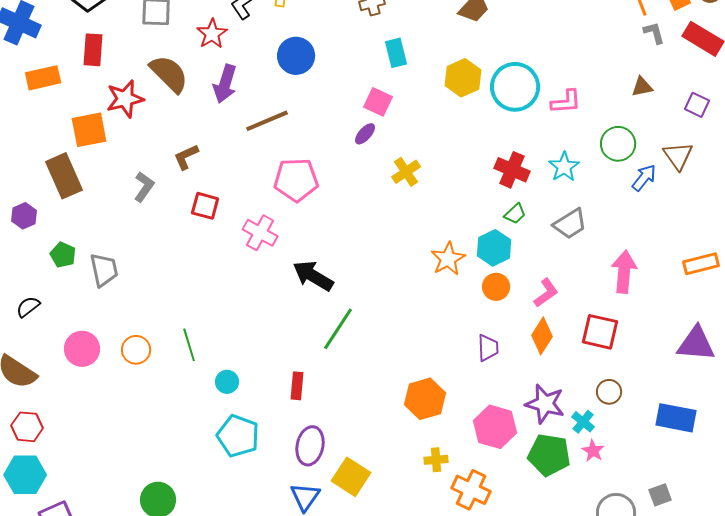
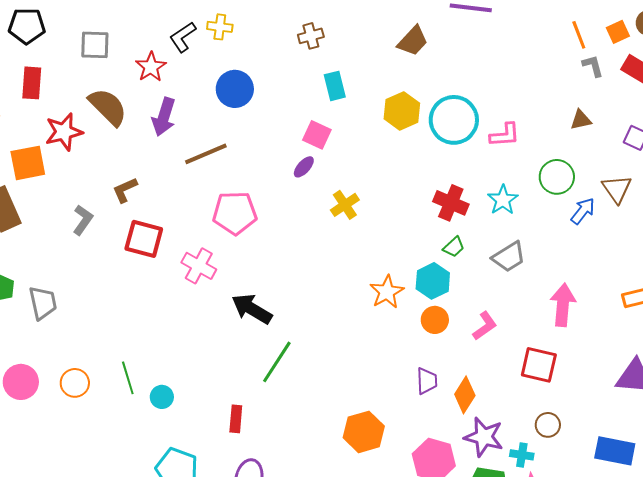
red square: (205, 206) -> (144, 239), size x1.4
orange diamond: (542, 336) -> (465, 395), moved
cyan circle: (227, 382) -> (162, 397), moved
cyan cross: (583, 422) -> (522, 455), turned -30

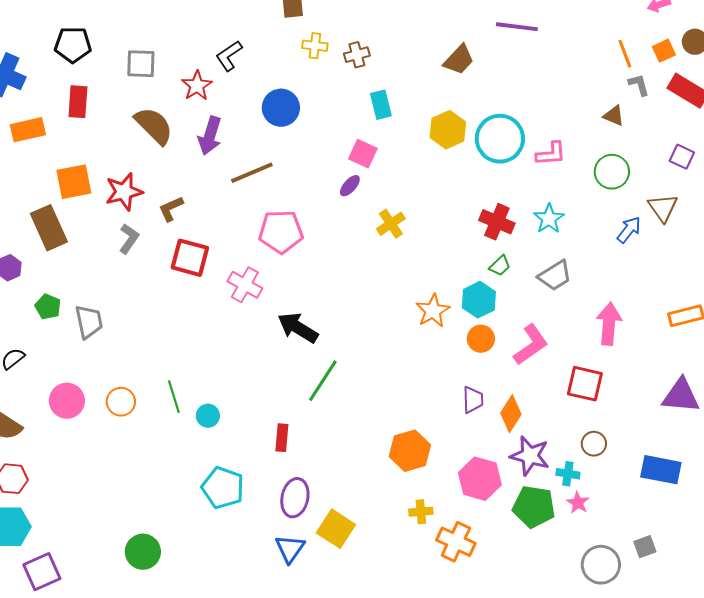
yellow cross: (220, 27) -> (315, 46), moved
brown triangle: (581, 120) -> (614, 116), moved, turned 35
red star: (64, 132) -> (124, 192), moved
green circle: (557, 177) -> (612, 172), moved
pink L-shape: (485, 326) -> (531, 345), size x1.4

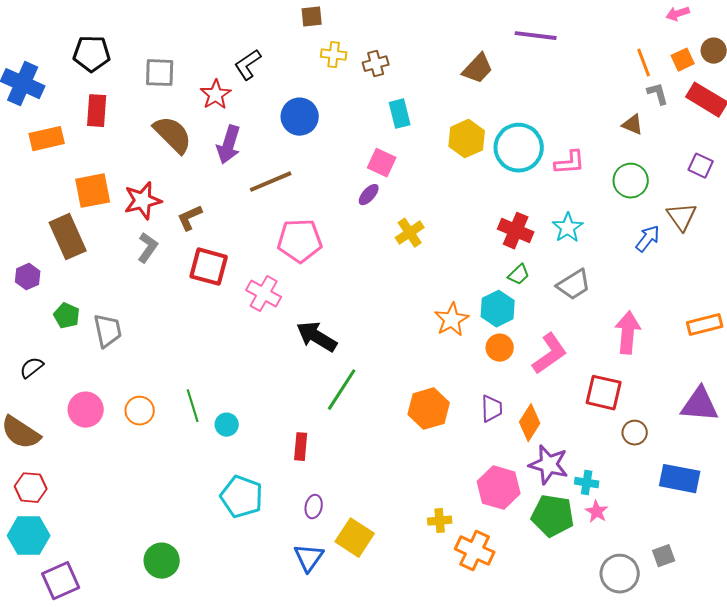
brown circle: (594, 444) -> (635, 433), moved
orange hexagon: (410, 451) -> (429, 409), moved
purple ellipse: (295, 498) -> (314, 507), size x0.6

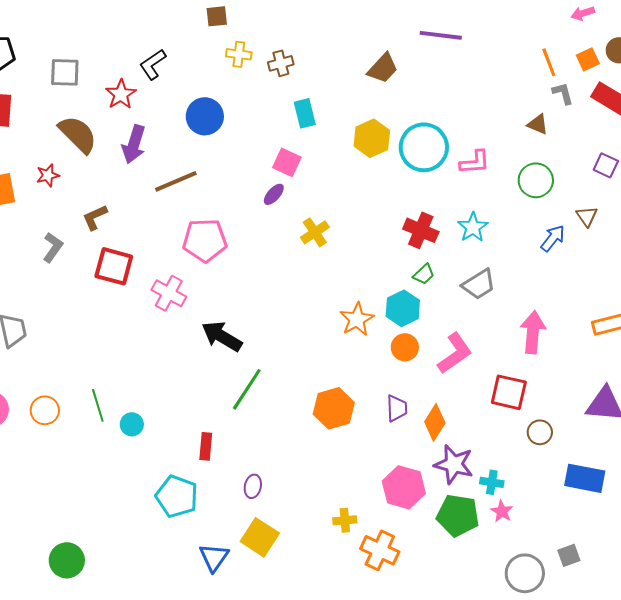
red star: (143, 201) -> (48, 175), moved, size x0.6
brown triangle: (682, 217) -> (587, 216), size x0.7
cyan pentagon: (242, 497) -> (177, 496), moved
purple ellipse: (314, 507) -> (253, 486), moved

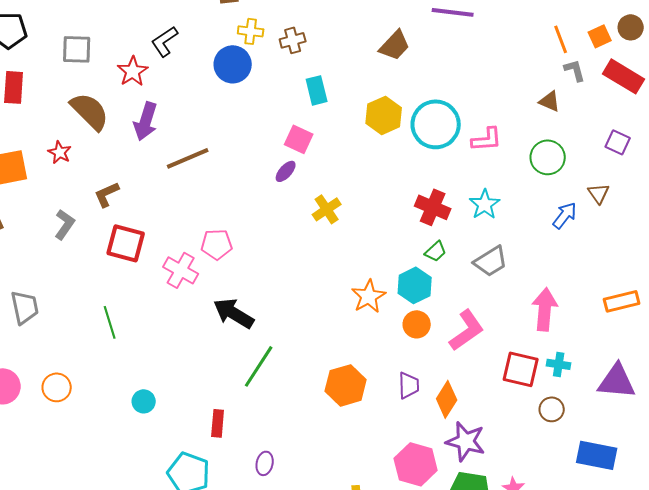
blue circle: (205, 116) -> (233, 64), moved
red star: (48, 175) -> (60, 152), turned -30
pink pentagon: (205, 240) -> (217, 244), moved, size x0.7
green line: (98, 405) -> (110, 322), moved
cyan cross: (492, 482) -> (559, 364), moved

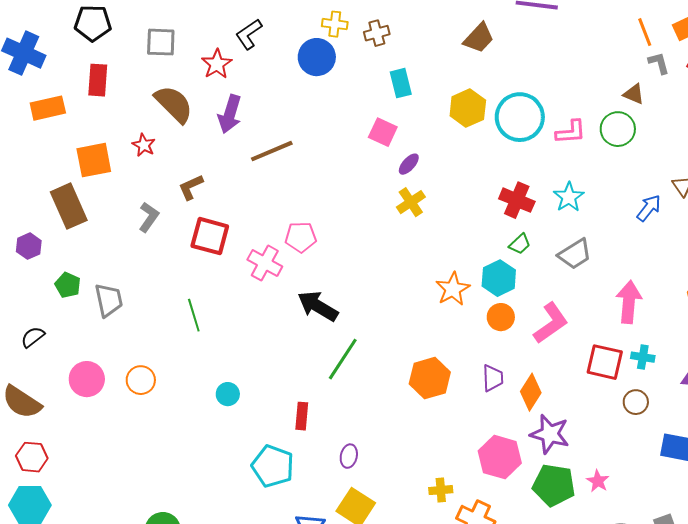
green circle: (548, 157) -> (618, 129), moved
purple ellipse: (286, 171) -> (409, 164), moved

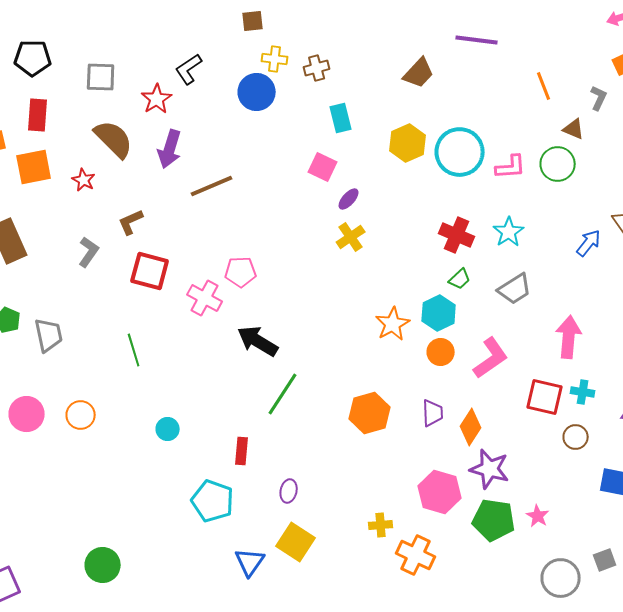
orange line: (645, 32) -> (544, 86), moved
gray L-shape: (659, 63) -> (599, 98), turned 40
orange square: (94, 160) -> (34, 167), moved

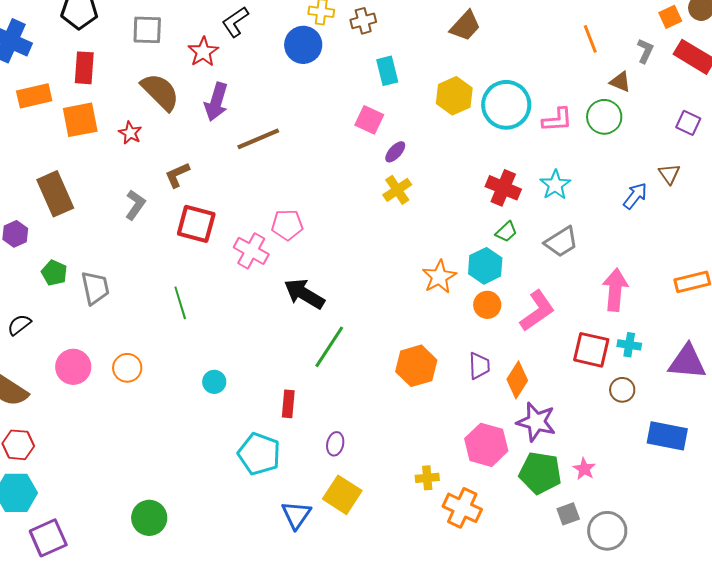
gray square: (605, 560) -> (568, 514), moved

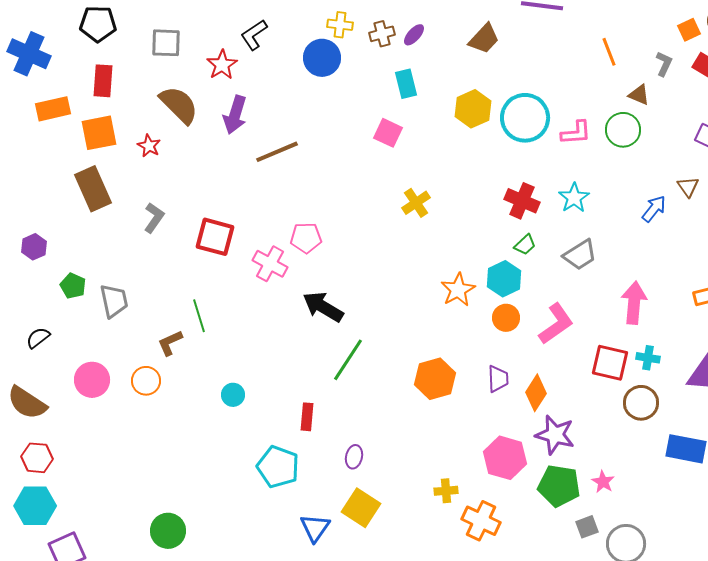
purple ellipse: (395, 152) -> (414, 35), moved
brown L-shape: (177, 175) -> (170, 343), moved
brown rectangle: (55, 194) -> (93, 189), moved
brown circle: (622, 390) -> (641, 403), size x1.4

